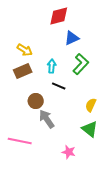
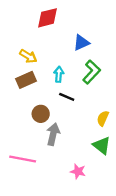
red diamond: (59, 16) -> (47, 18), moved
gray arrow: (47, 119) -> (53, 134), turned 48

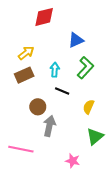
yellow arrow: (28, 56) -> (26, 53), turned -70
yellow semicircle: (103, 118) -> (89, 107), moved
green triangle: (102, 145) -> (95, 136), turned 42

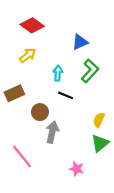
red diamond: (44, 17) -> (32, 25), moved, turned 50
brown rectangle: (24, 75) -> (14, 93), moved
yellow semicircle: (89, 107) -> (99, 120), moved
pink line: (21, 149) -> (22, 157), turned 40

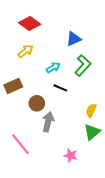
cyan arrow: (58, 73) -> (53, 68), turned 56

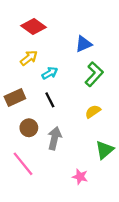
cyan arrow: (53, 68) -> (50, 73), moved
black line: (60, 88) -> (50, 100), moved, turned 40
brown circle: (37, 103) -> (29, 128), moved
yellow semicircle: (91, 110) -> (93, 111), moved, turned 32

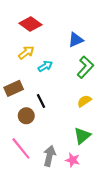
black line: (50, 100) -> (41, 101), moved
gray arrow: (54, 138) -> (49, 156), moved
green triangle: (105, 150) -> (82, 136), moved

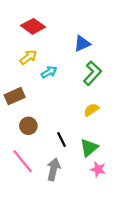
black line: (41, 101) -> (62, 140), moved
pink star: (73, 160) -> (98, 169), moved

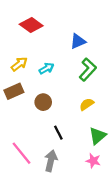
yellow arrow: (28, 57) -> (19, 64), moved
brown circle: (28, 126) -> (43, 102), moved
green triangle: (89, 148) -> (98, 136), moved

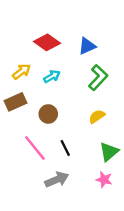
red diamond: (31, 25) -> (47, 42), moved
pink line: (21, 153) -> (35, 148), moved
gray arrow: (51, 161) -> (57, 180), turned 54

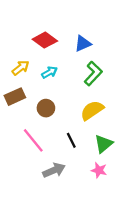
yellow semicircle: (97, 116) -> (92, 110), size x1.5
black line: (65, 148) -> (71, 140), moved

